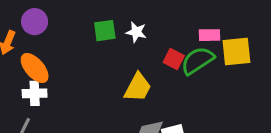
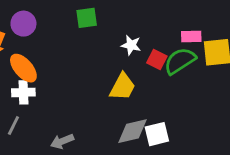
green square: (105, 31) -> (87, 18), moved
white star: (136, 32) -> (131, 45), moved

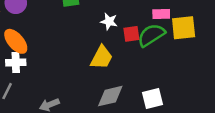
red square: (157, 59) -> (131, 34), turned -35
white square: (157, 134) -> (153, 99), moved

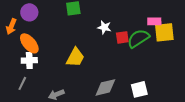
pink rectangle: (161, 14) -> (154, 21), moved
yellow trapezoid: (102, 58) -> (75, 57), moved

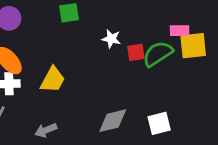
yellow trapezoid: (75, 57) -> (53, 80), moved

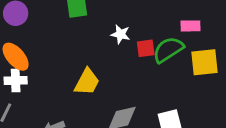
yellow square: (193, 46) -> (205, 62), moved
yellow trapezoid: (53, 80) -> (87, 82), moved

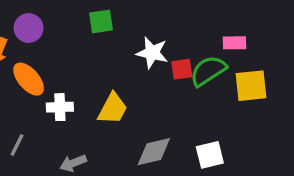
white star: (121, 34) -> (152, 53), size x1.4
white cross: (16, 80) -> (60, 107), moved

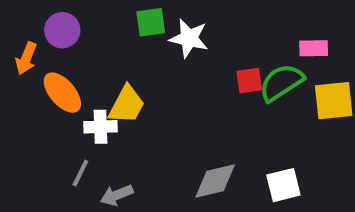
white star: (152, 53) -> (189, 38), moved
yellow trapezoid: (113, 109) -> (127, 105), moved
gray line: (17, 145) -> (80, 173), moved

